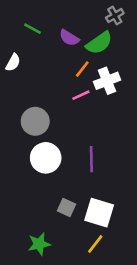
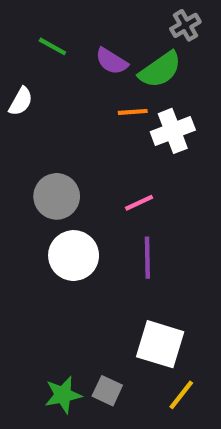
orange line: (82, 69) -> (133, 112), turned 48
pink line: (81, 95) -> (139, 203), moved
gray square: (67, 207) -> (107, 391), moved
yellow line: (95, 244) -> (181, 395), moved

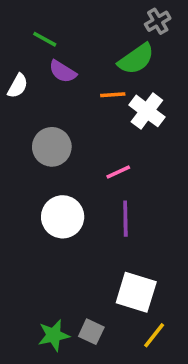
purple semicircle: (112, 61) -> (63, 71), moved
white cross: (173, 131) -> (147, 111), turned -32
gray circle: (57, 196) -> (52, 147), moved

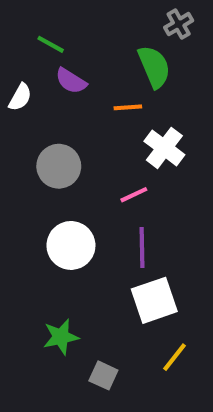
green semicircle: (136, 59) -> (154, 67), turned -78
white cross: (147, 111) -> (164, 148), moved
white square: (136, 292) -> (154, 300), moved, turned -36
green star: (54, 335) -> (61, 337), moved
yellow line: (154, 335) -> (175, 357), moved

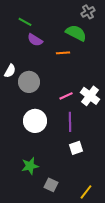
green semicircle: (154, 67) -> (76, 33), turned -40
white semicircle: (20, 97) -> (10, 71), moved
white cross: (164, 148) -> (90, 96), moved
white square: (154, 300) -> (76, 148), size x0.6
yellow line: (175, 357) -> (86, 192), moved

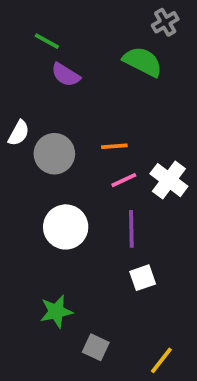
orange line: (63, 53) -> (114, 146), moved

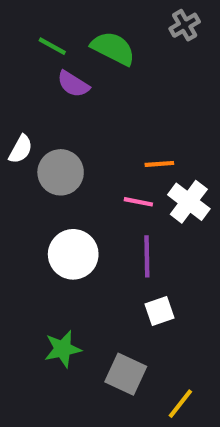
green semicircle: (143, 62) -> (113, 48), moved
orange line: (114, 146) -> (159, 164), moved
pink line: (124, 180) -> (138, 202), turned 36
gray square: (96, 347) -> (126, 374), moved, size x1.4

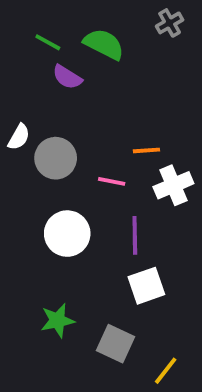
pink line: (138, 202) -> (112, 181), moved
white cross: (189, 202) -> (173, 185), turned 30
white square: (159, 311) -> (146, 286), size x1.4

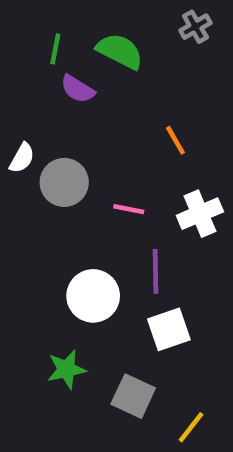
green line: (48, 42) -> (55, 49), turned 72
orange line: (146, 150) -> (175, 140), moved, turned 64
white circle: (67, 234) -> (93, 296), moved

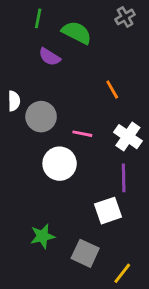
green line: (55, 49) -> (38, 18), moved
white semicircle: (22, 158) -> (14, 101), turned -30
white cross: (200, 214) -> (128, 137), turned -32
purple line: (155, 271) -> (124, 178), moved
white circle: (93, 296) -> (60, 164), moved

